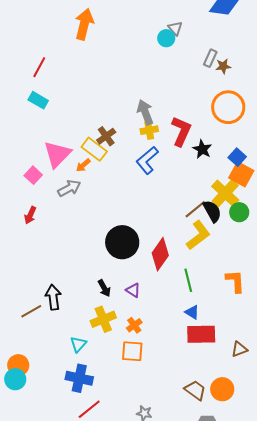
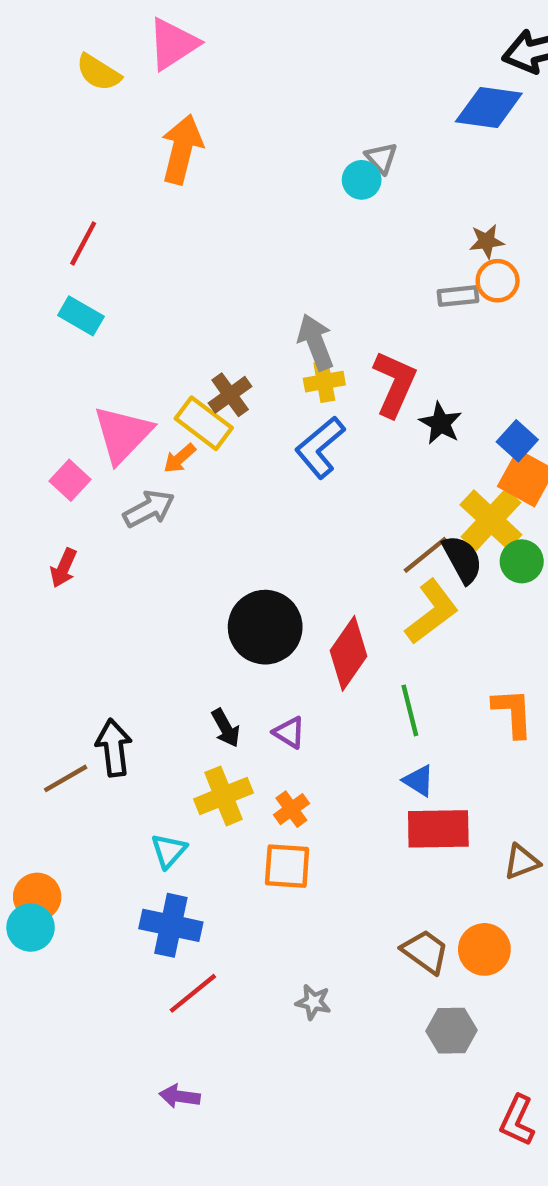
gray rectangle: (210, 58) -> (458, 296), moved, turned 60
orange circle: (228, 107) -> (498, 281), moved, size x0.6

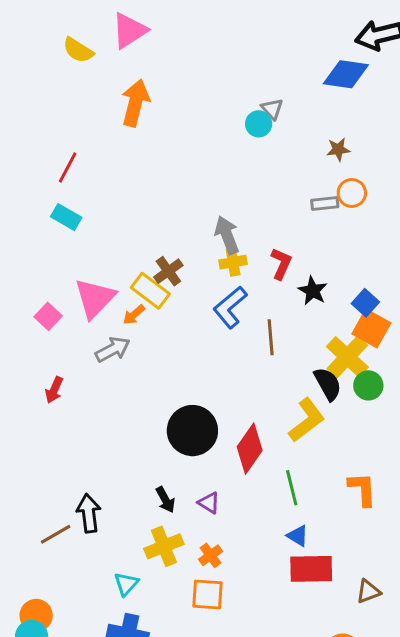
brown star: (487, 241) -> (338, 149), moved
red L-shape: (394, 384) -> (281, 264), size x0.7
pink square: (70, 480) -> (48, 316), moved
brown line: (425, 555) -> (271, 337), moved, turned -56

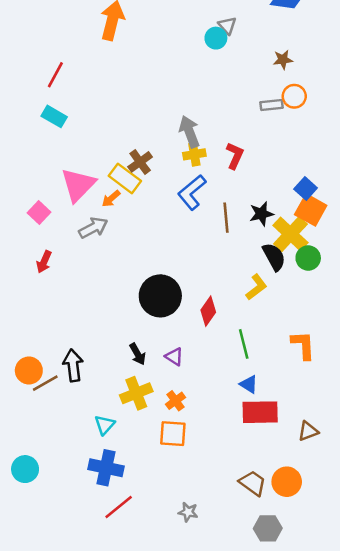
black star: (313, 291) -> (261, 214), moved, turned 30
pink square: (48, 316) -> (39, 213), moved
yellow L-shape: (307, 420) -> (256, 287), size x0.7
red diamond: (250, 449) -> (208, 311), size x0.7
orange circle: (36, 615) -> (29, 370), moved

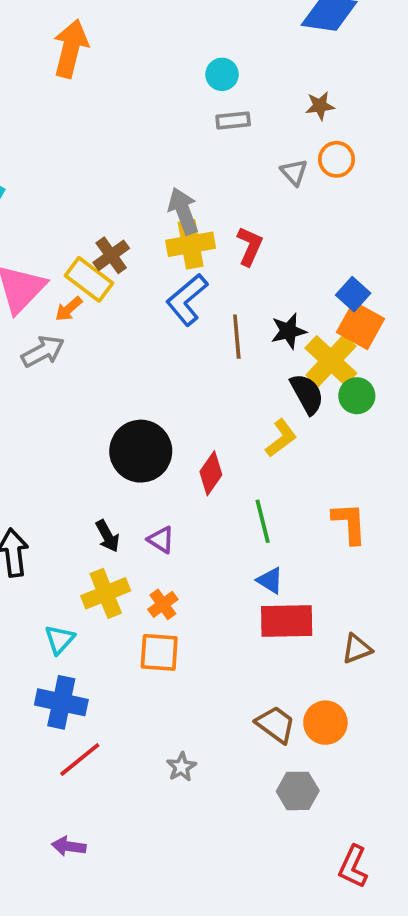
gray triangle: (227, 25) -> (294, 172), moved
gray rectangle: (271, 105) -> (233, 121), moved
yellow cross: (194, 154) -> (191, 244), size x1.4
gray star: (188, 512) -> (181, 767), turned 30

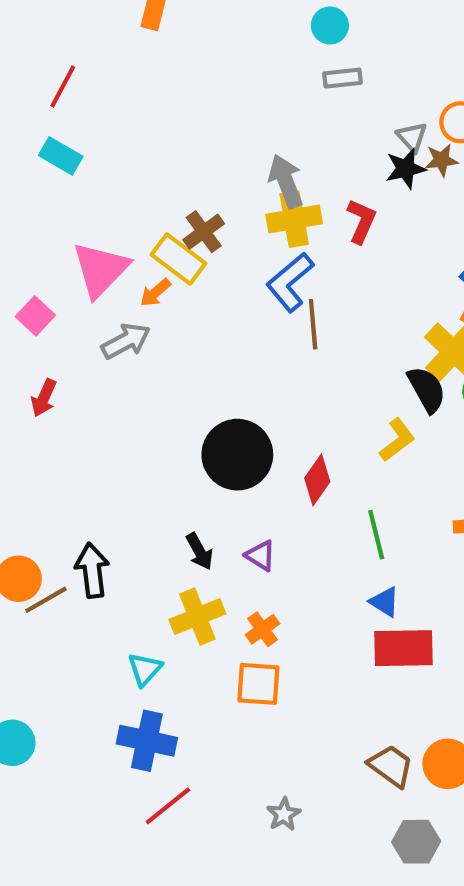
brown star: (320, 106) -> (441, 160), moved
black star: (288, 331) -> (406, 169), moved
brown line: (237, 337) -> (313, 324), moved

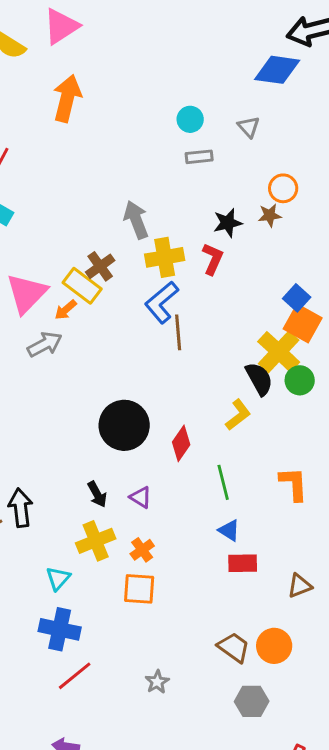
gray triangle: (412, 137) -> (249, 127), moved
black star: (406, 169) -> (228, 223), moved
gray arrow: (286, 181) -> (136, 220), moved
red rectangle: (404, 648) -> (243, 563), size x0.7

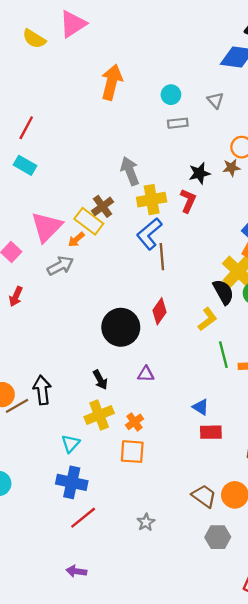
orange arrow: (67, 98) -> (112, 82), moved
red diamond: (181, 443) -> (160, 311), moved
green line: (223, 482) -> (223, 355), moved
purple triangle: (141, 497) -> (146, 374), moved, turned -30

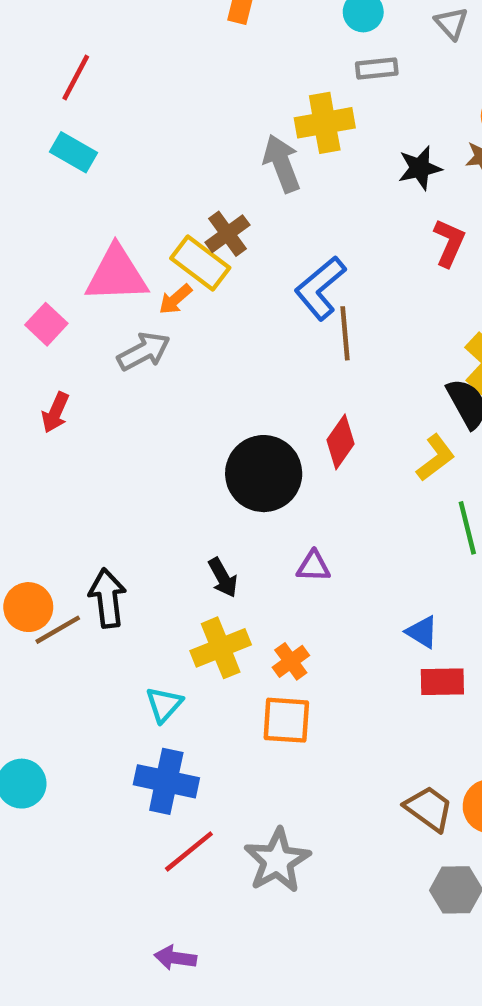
yellow cross: (152, 200) -> (325, 123), moved
red L-shape: (188, 201) -> (449, 243), moved
pink triangle: (47, 227) -> (117, 274), turned 44
gray star: (146, 522) -> (277, 861), moved, size x1.8

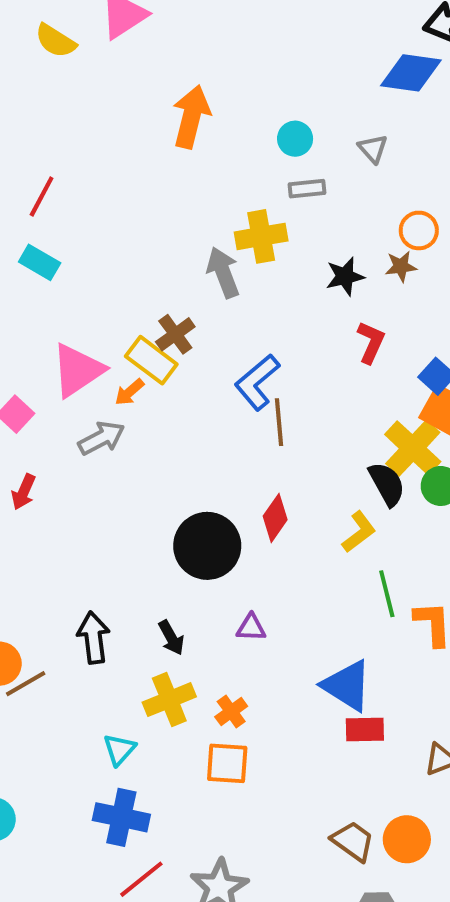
pink triangle: (117, 274) -> (77, 370), turned -32
black arrow: (107, 598) -> (93, 638), moved
blue triangle: (422, 632) -> (347, 686), size x1.8

